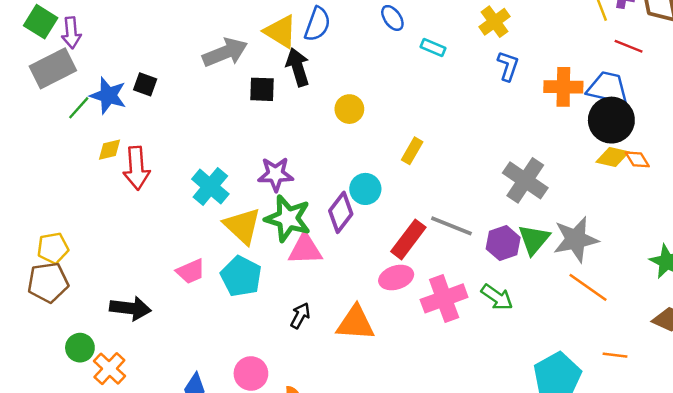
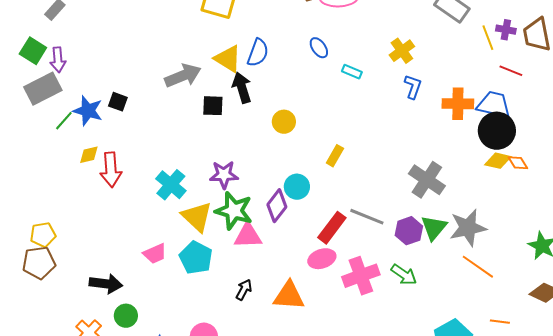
green circle: (80, 348) -> (126, 316), moved

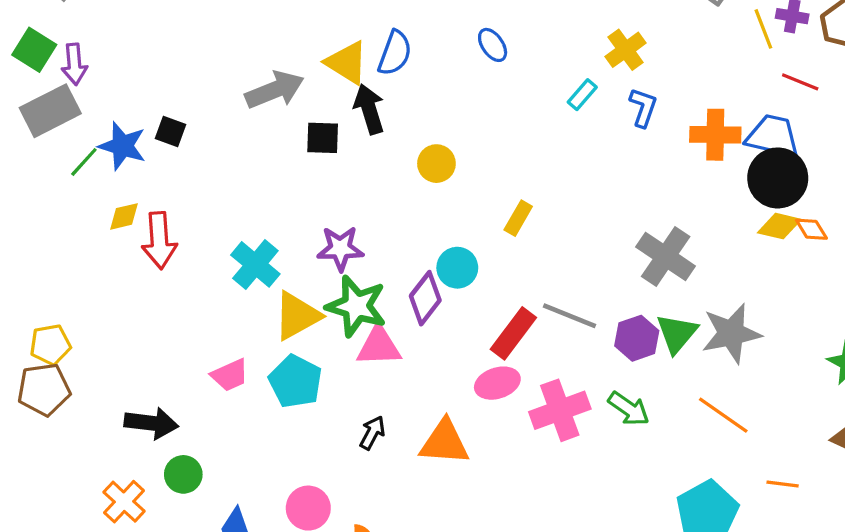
cyan rectangle: (352, 72) -> (582, 95), moved, turned -72
yellow triangle: (197, 217) -> (297, 316), turned 48
orange line: (478, 267) -> (723, 415), moved

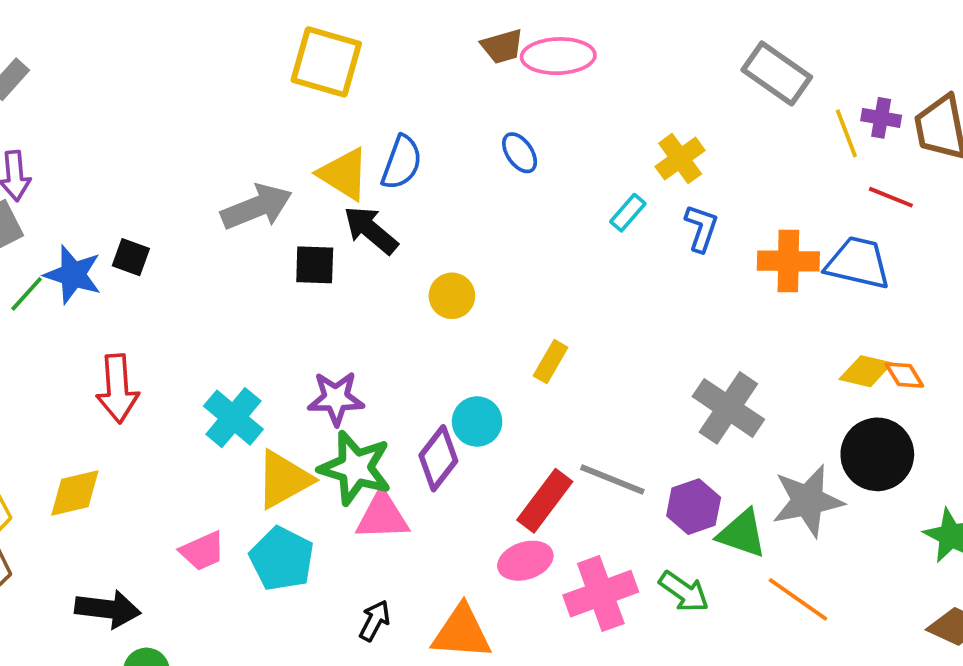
black arrow: (369, 109) -> (371, 230), turned -33
black circle: (778, 178) -> (877, 454), moved
yellow diamond: (124, 216) -> (75, 493), moved, size x1.4
green triangle: (677, 333) -> (742, 534), moved, turned -51

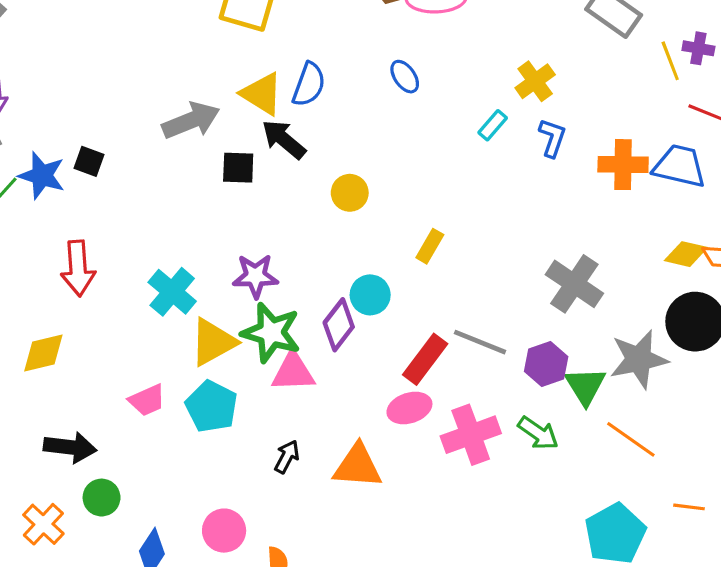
green triangle: (742, 534) -> (585, 386), turned 39

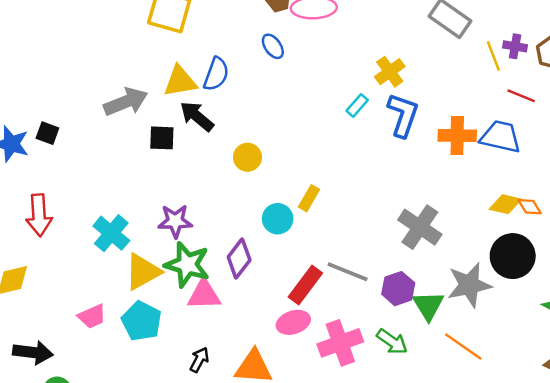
blue ellipse: (405, 77) -> (273, 46), moved
yellow triangle: (262, 94) -> (180, 81), turned -42
blue L-shape: (552, 138) -> (403, 115), size x1.5
cyan circle: (370, 295) -> (278, 219), moved

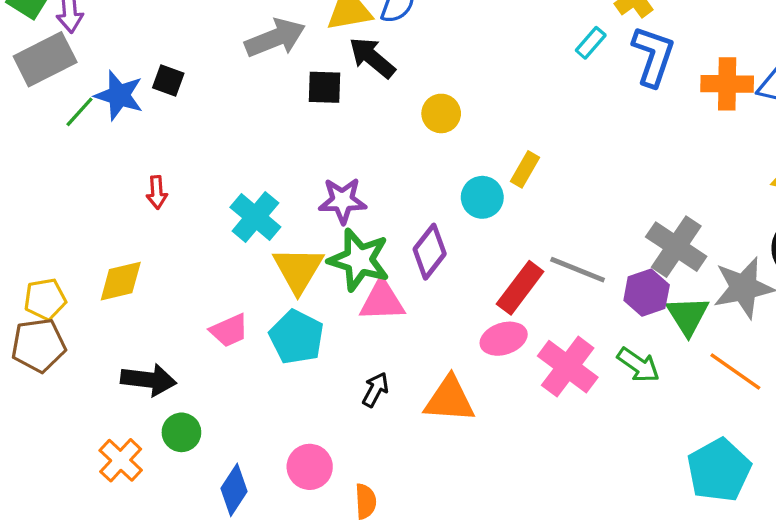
red arrow: (39, 215) -> (157, 192), size x0.6
gray cross: (420, 227) -> (676, 247), moved
yellow triangle: (143, 272) -> (298, 270), turned -30
pink cross: (340, 343) -> (568, 367), turned -33

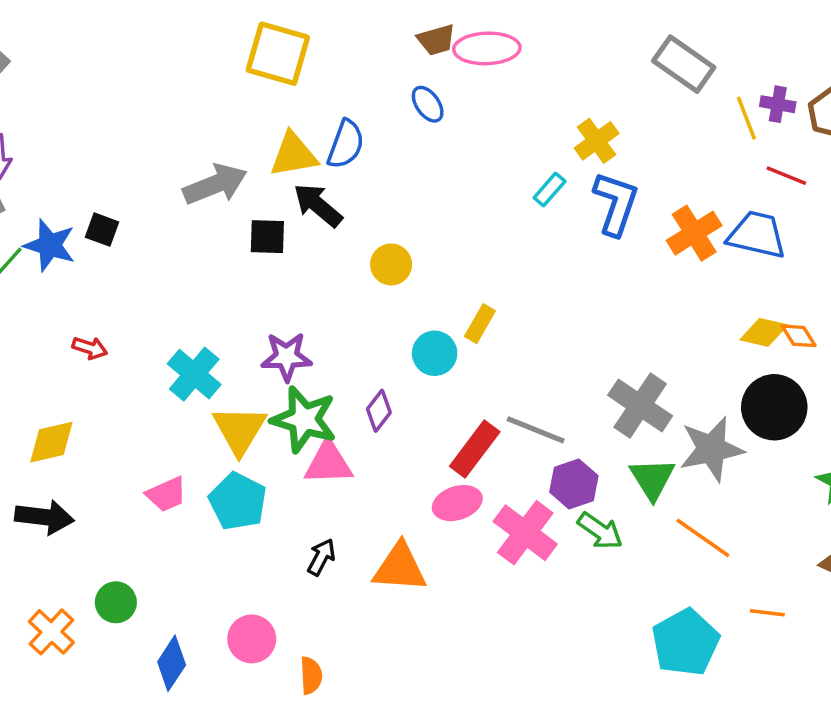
orange cross: (727, 84) -> (694, 233), turned -33
red arrow: (157, 192) -> (90, 348), turned -68
purple diamond: (430, 252) -> (379, 411), size x0.7
purple hexagon: (647, 293) -> (574, 484), moved
black arrow: (149, 380) -> (44, 517), moved

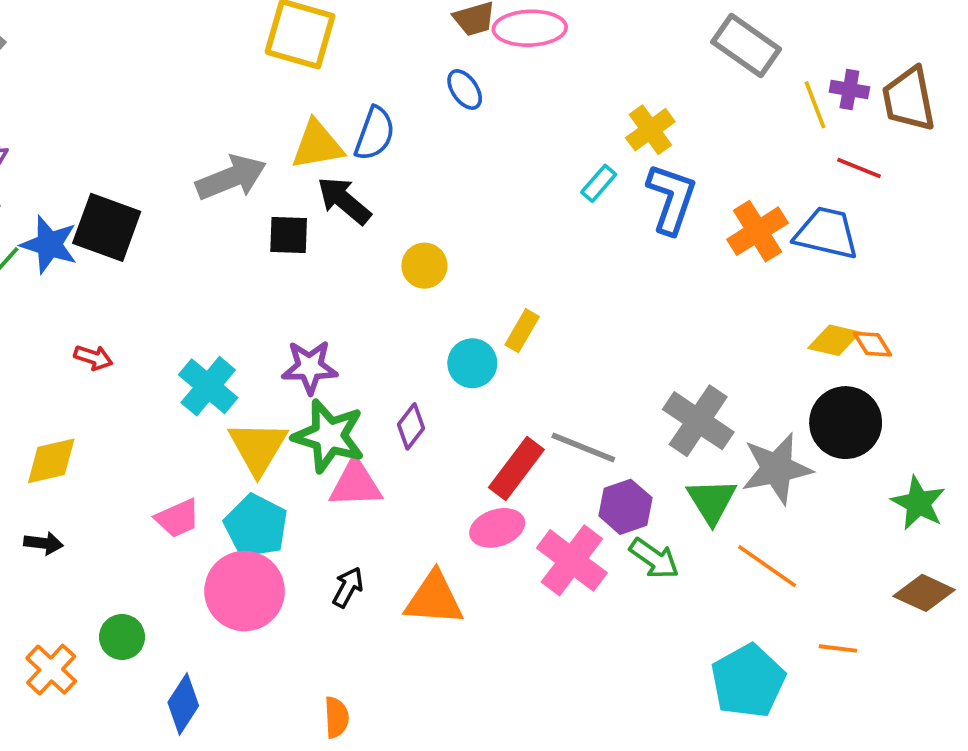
black square: (102, 230) -> (107, 227), size x1.8
black arrow: (44, 517) -> (44, 543), size x0.6
pink circle: (252, 639) -> (245, 591), moved, size x1.5

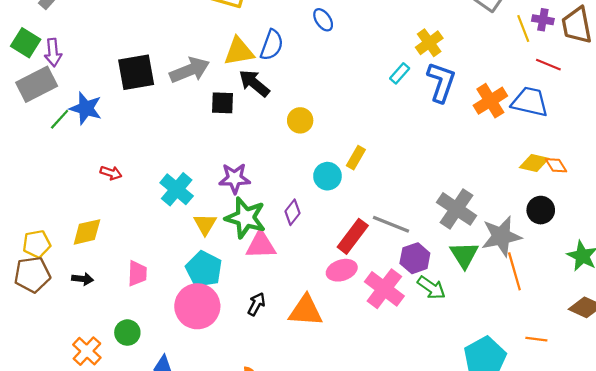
black square: (107, 227) -> (136, 72), moved, turned -30
black circle: (846, 423) -> (541, 210), size x0.7
yellow triangle: (258, 447) -> (205, 224), size x0.7
pink trapezoid: (178, 518) -> (137, 273), moved, turned -64
orange line: (767, 566) -> (514, 271), moved, turned 39

